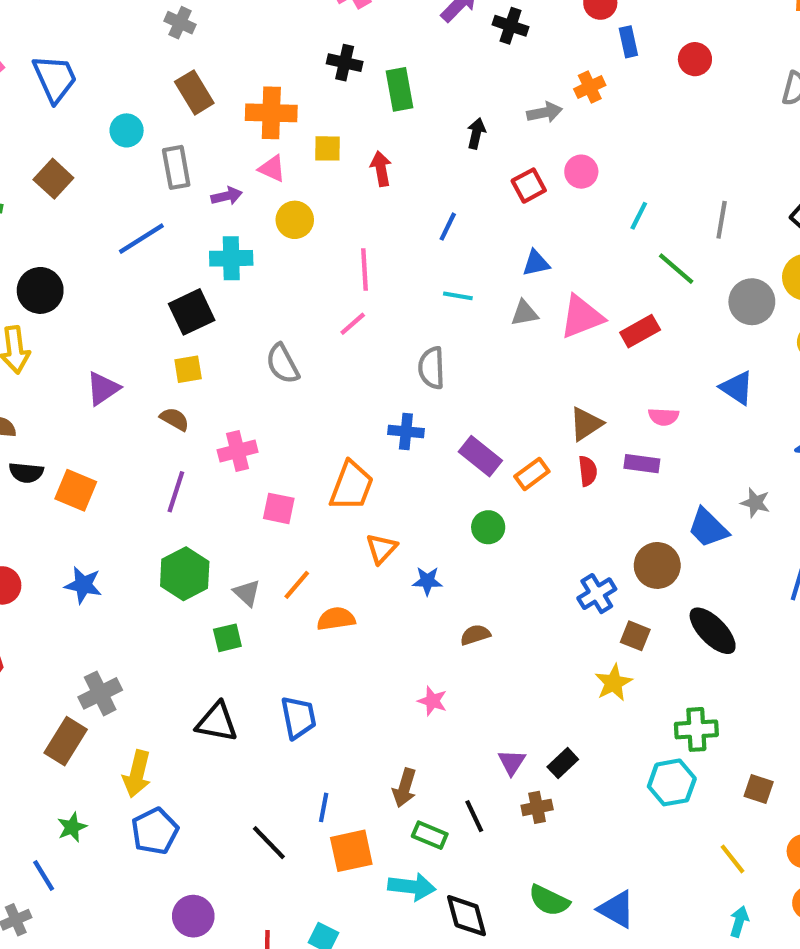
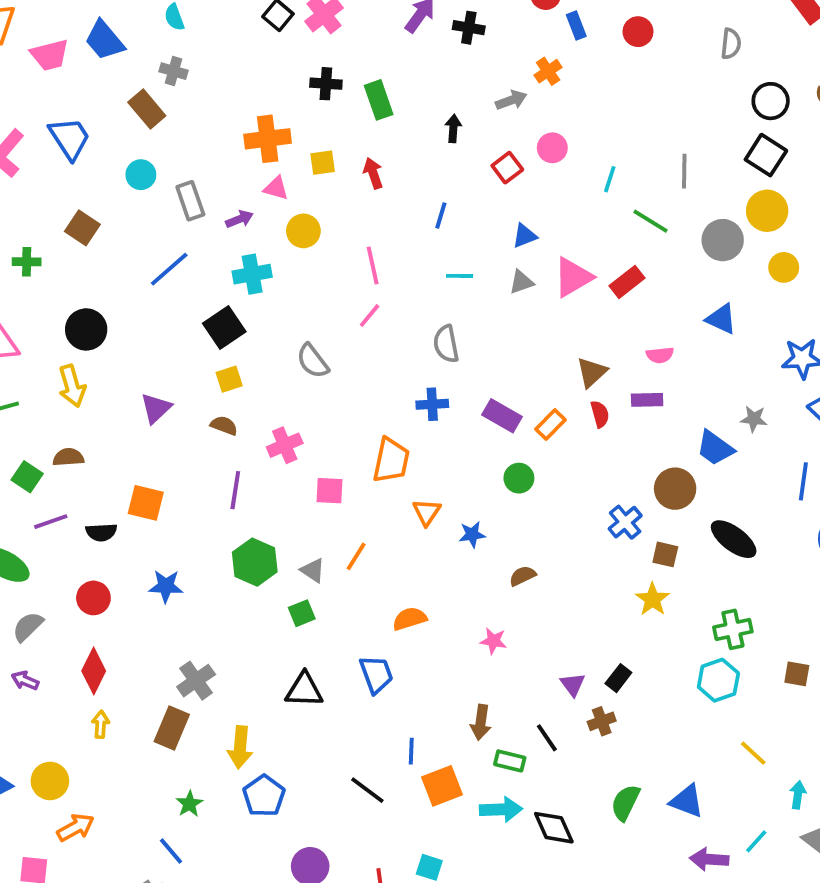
brown rectangle: (194, 92) -> (147, 109), moved
black semicircle: (26, 473) -> (101, 532), moved
orange semicircle: (336, 619) -> (410, 619), moved
yellow line: (733, 859) -> (753, 753), moved
green semicircle: (549, 900) -> (625, 803), turned 99

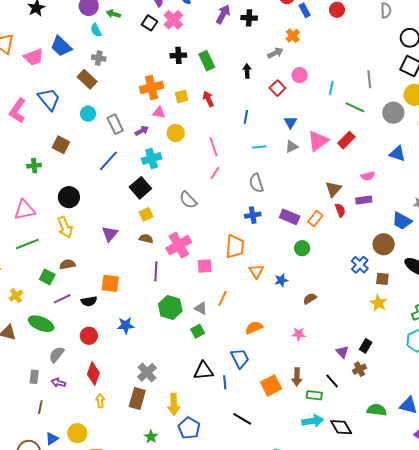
blue triangle: (525, 236) -> (290, 122), turned -32
pink cross: (285, 445) -> (179, 245), size x1.4
blue line: (411, 751) -> (225, 382), moved
orange square: (442, 786) -> (271, 385), moved
green semicircle: (625, 803) -> (377, 410), turned 78

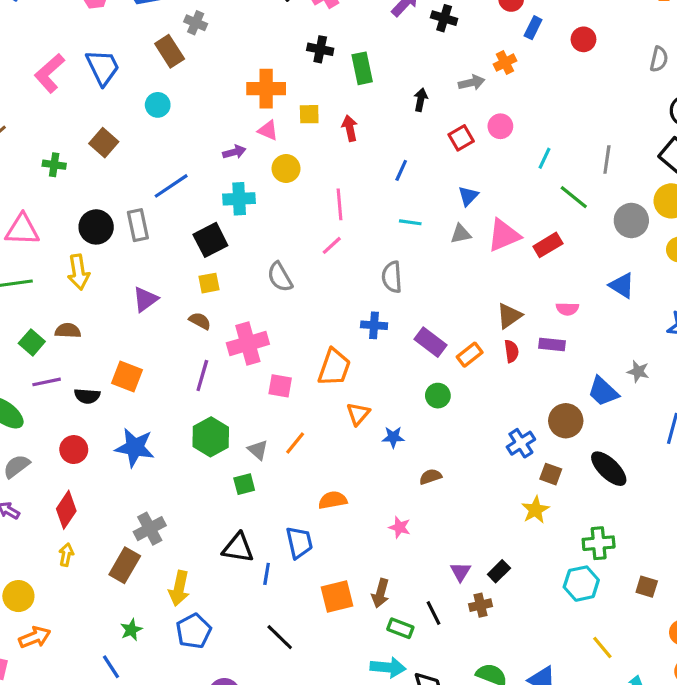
blue rectangle: (305, 10) -> (533, 28), turned 40
gray rectangle: (115, 124) -> (138, 225), moved
blue star: (126, 325) -> (135, 447), size x1.4

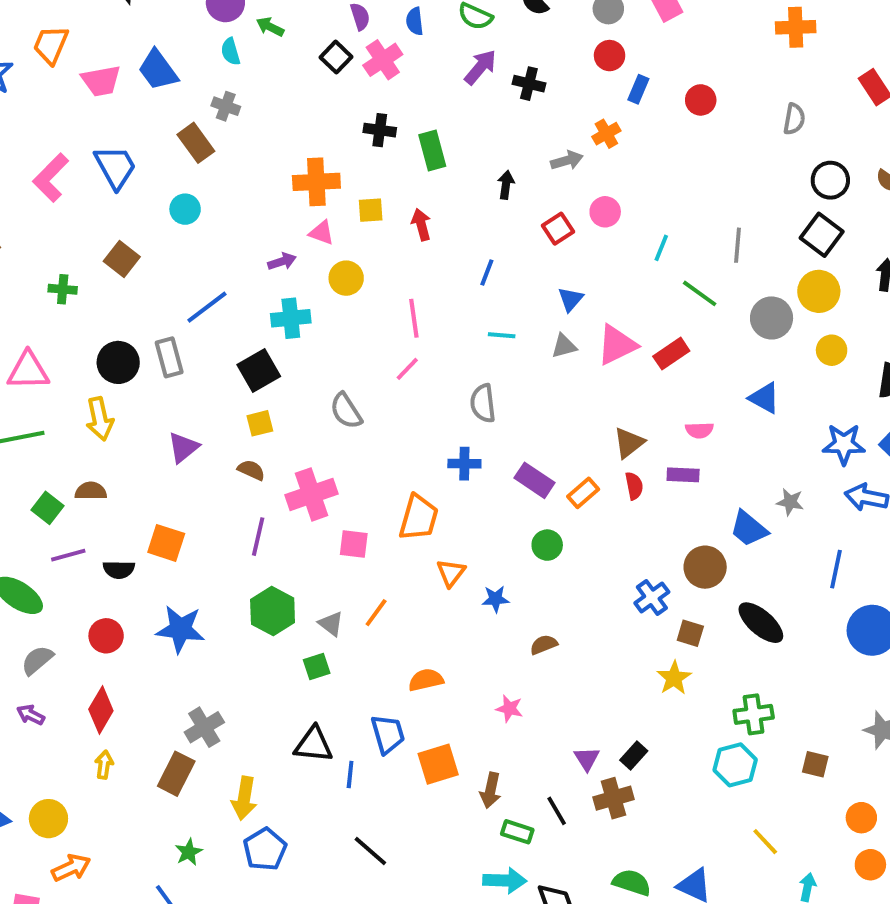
orange square: (337, 596) -> (438, 764), moved
brown cross: (480, 605) -> (614, 798), size x1.4

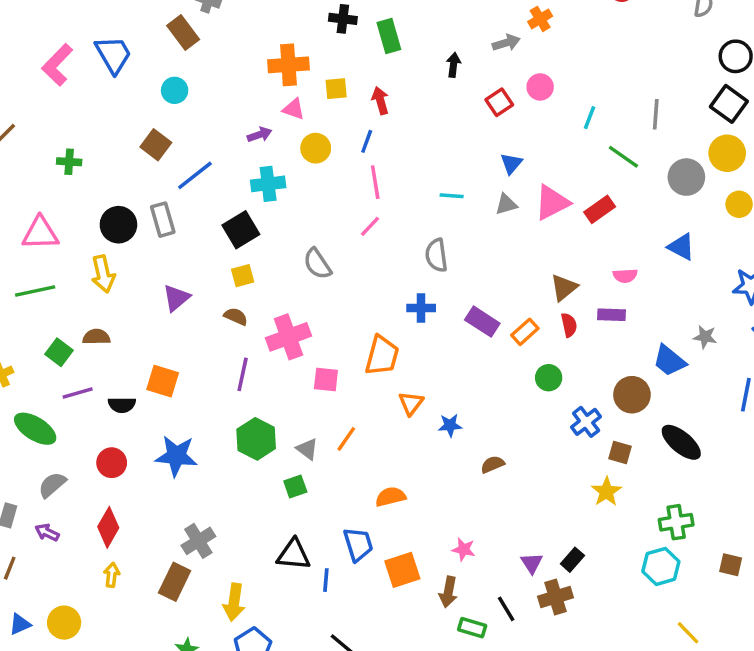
brown square: (122, 259) -> (156, 145), moved
blue line: (487, 272) -> (367, 141), moved
green circle: (547, 545) -> (549, 378), moved
pink star: (509, 709) -> (464, 549), moved

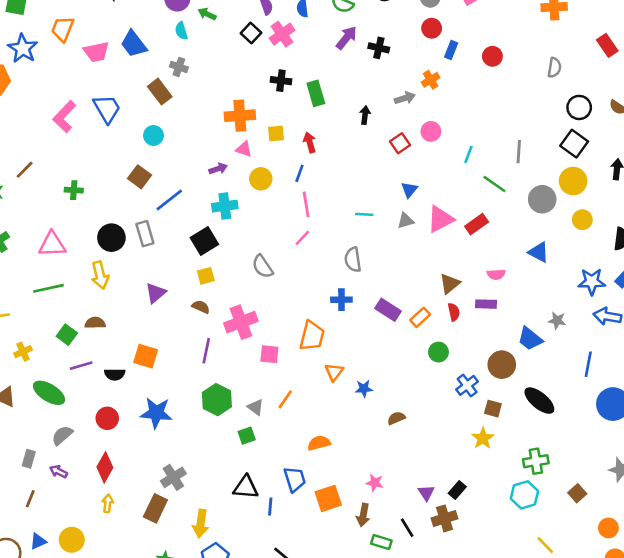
brown square: (731, 565) -> (577, 493), turned 36

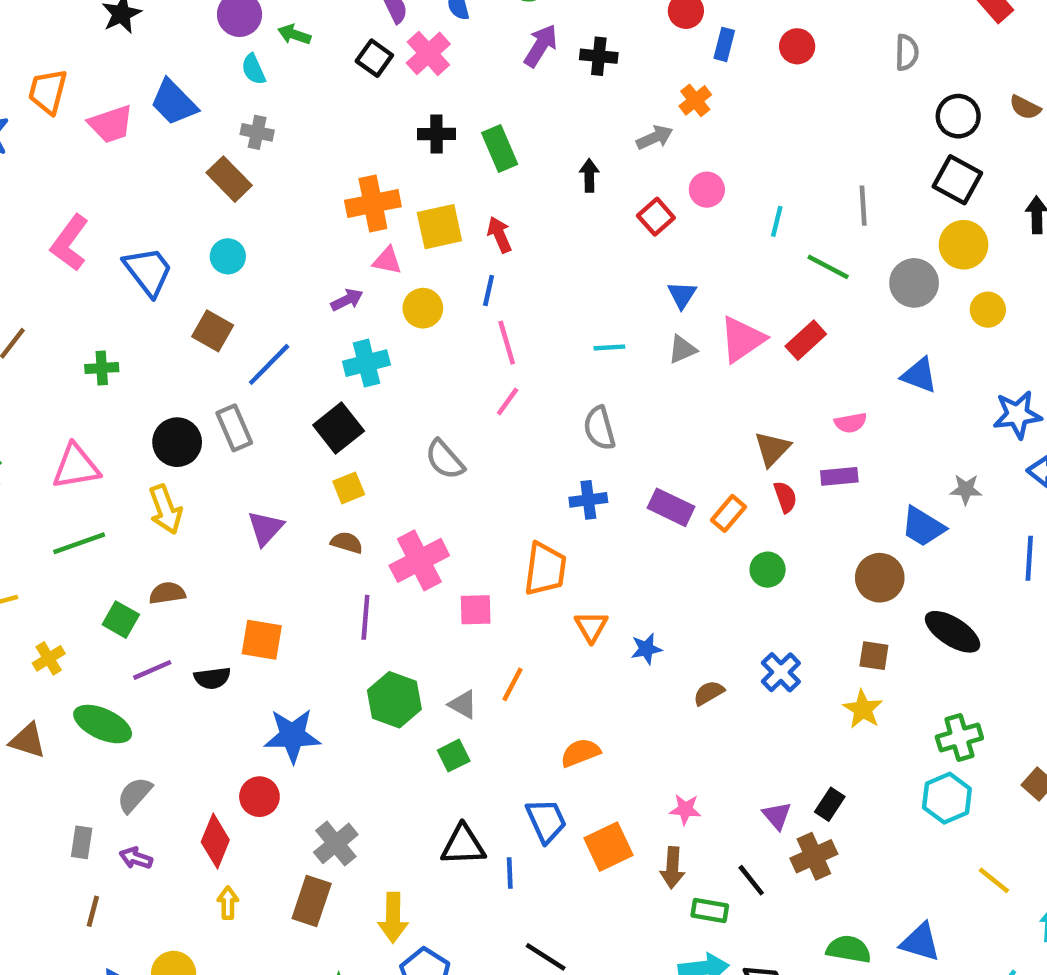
blue trapezoid: (107, 109) -> (148, 271), moved
yellow square: (276, 134) -> (439, 227), size x1.5
blue cross: (467, 385) -> (781, 672), moved
red circle: (107, 418) -> (259, 797), moved

